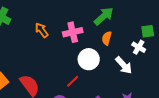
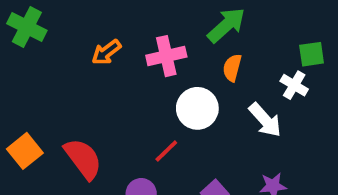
orange arrow: (42, 30) -> (106, 52), turned -91

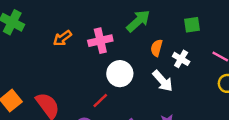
green square: (312, 54) -> (192, 25), moved
orange semicircle: (232, 68) -> (157, 48), moved

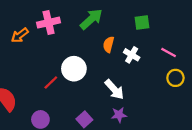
pink cross: (100, 41) -> (49, 23), moved
white arrow: (163, 81) -> (114, 89), moved
red line: (100, 101) -> (51, 83), moved

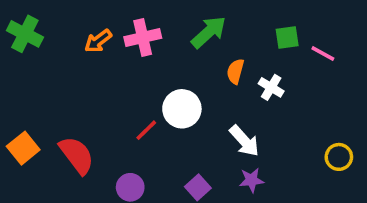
orange arrow: (20, 35) -> (98, 41), moved
pink line: (169, 53) -> (323, 54), moved
yellow circle: (175, 78) -> (339, 157), moved

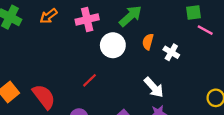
green square: (287, 37) -> (194, 12), moved
orange arrow: (98, 41) -> (49, 16), moved
white circle: (182, 109) -> (113, 45), moved

